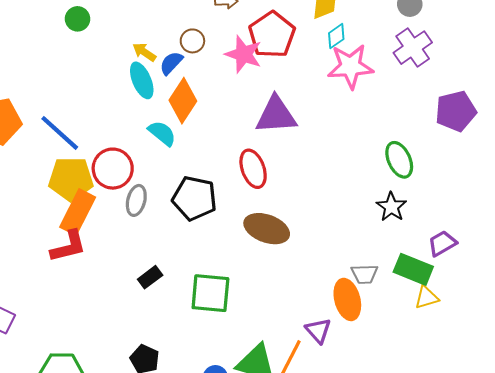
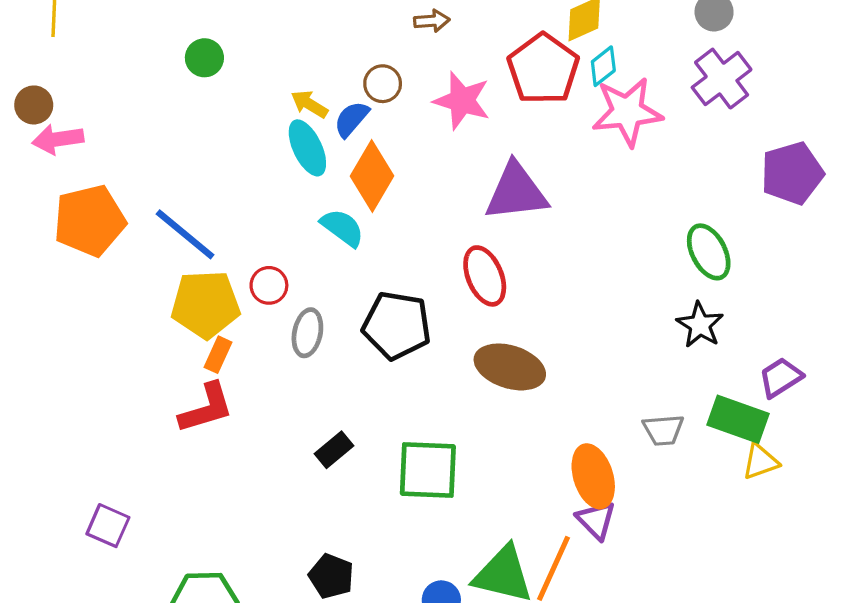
red pentagon: (272, 35) -> (543, 69), moved
red circle: (113, 169) -> (269, 285), size x0.6
orange rectangle: (78, 212) -> (218, 355), size x0.5
orange ellipse: (347, 299) -> (593, 476), moved

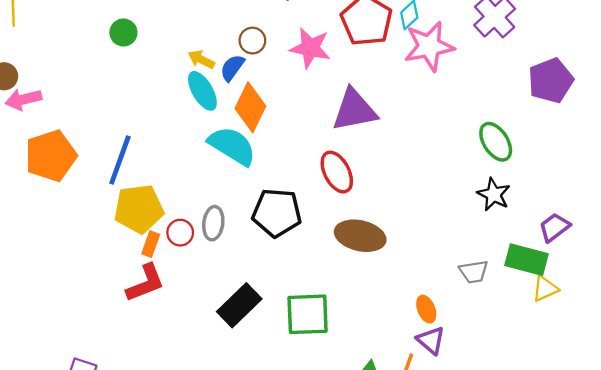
cyan semicircle: (342, 228) -> (232, 146), size x1.5
blue line: (185, 234) -> (120, 160), turned 75
red circle: (269, 285) -> (180, 233), moved
black rectangle: (334, 450) -> (239, 305), size x1.6
orange ellipse: (593, 476) -> (426, 309), size x0.6

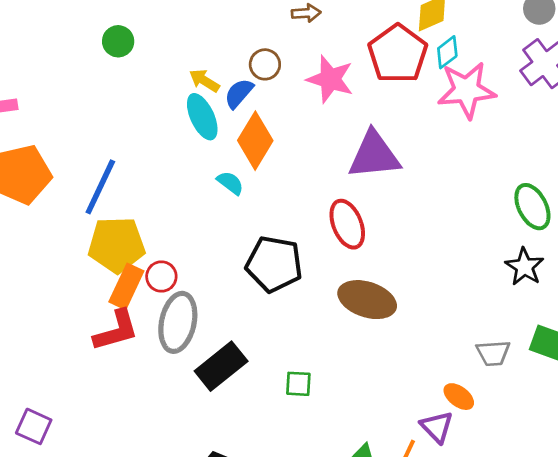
cyan semicircle: (232, 146) -> (230, 183), size x0.5
gray ellipse: (213, 223) -> (178, 322), moved, size x1.5
orange rectangle: (151, 244) -> (126, 286), size x1.5
orange ellipse: (426, 309) -> (459, 397), moved, turned -36
green square: (308, 314) -> (298, 384), size x0.5

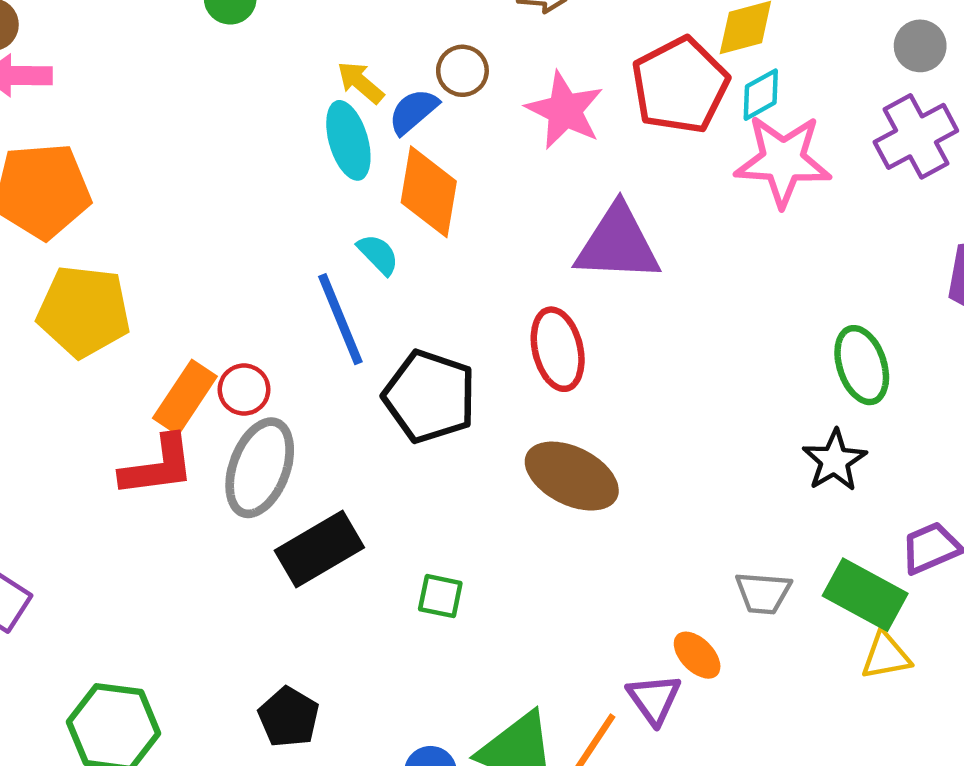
orange diamond: (255, 141) -> (429, 192), turned -30
blue line: (100, 187) -> (340, 319), moved, turned -56
yellow pentagon: (117, 245) -> (84, 311), moved

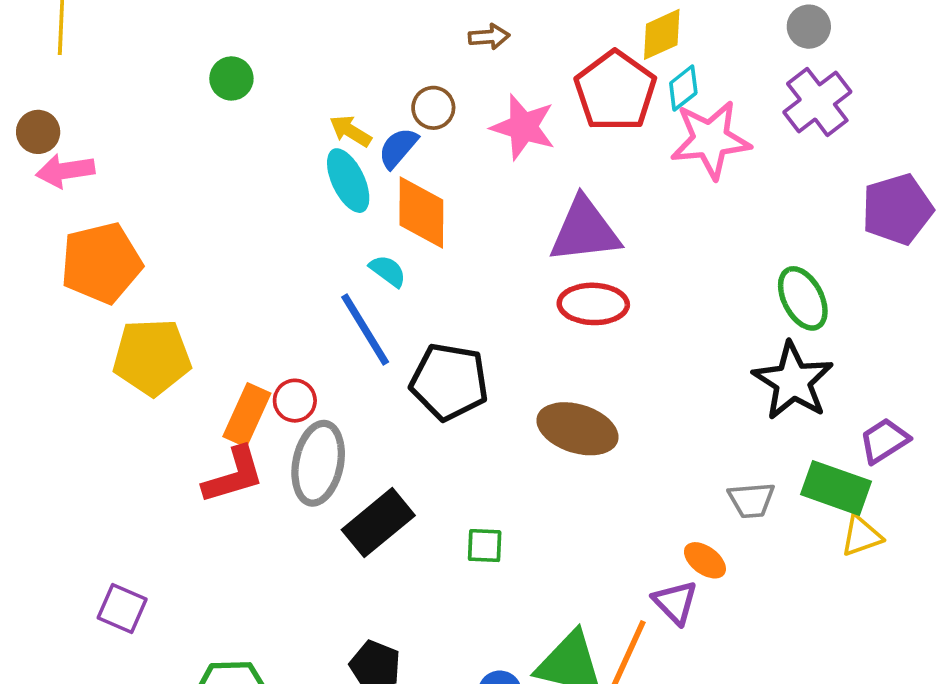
red ellipse: (558, 349) -> (593, 304), moved, turned -66
black star: (834, 460) -> (793, 381), size x1.5

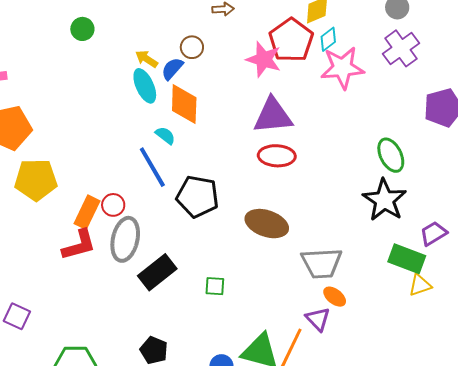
pink star: (523, 127) -> (264, 59), moved
gray trapezoid: (751, 500) -> (322, 263), moved, size x1.6

